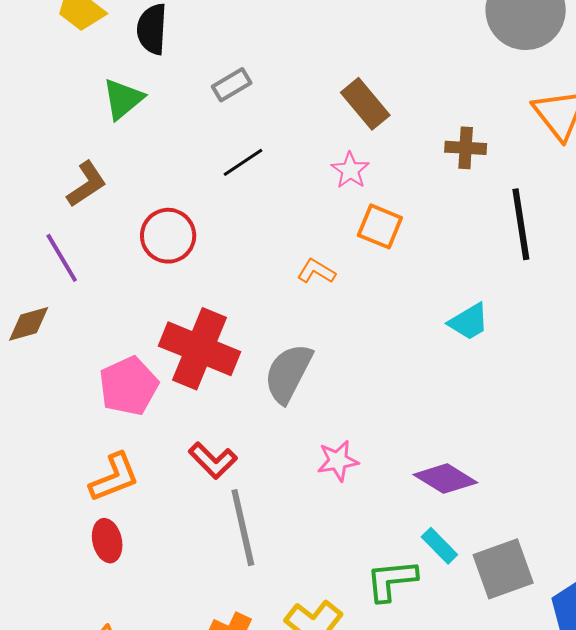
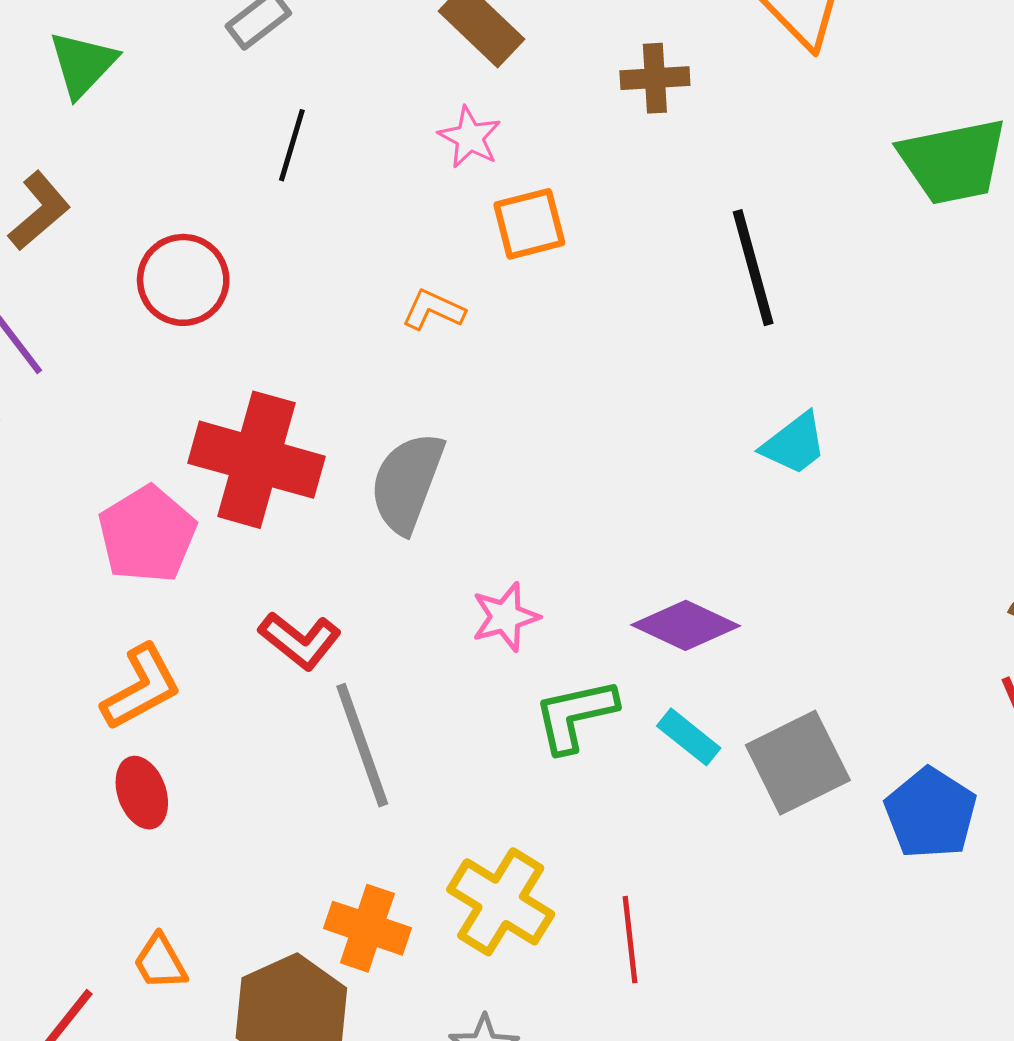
black line: (243, 162) -> (292, 145), turned -33
black line: (521, 224) -> (753, 268), moved
orange square: (380, 226) -> (529, 224), turned -30
cyan trapezoid: (469, 322) -> (794, 444), moved
green L-shape: (391, 580) -> (575, 715), moved

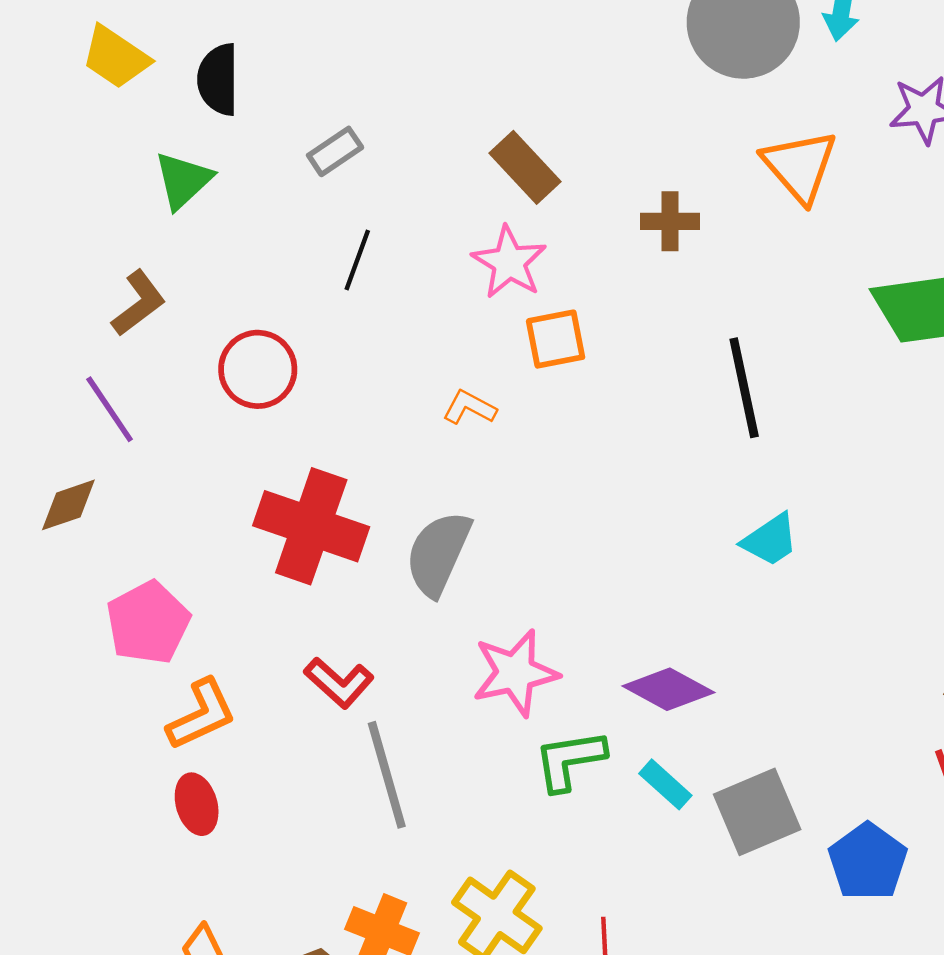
pink star: (470, 137) -> (509, 262), size x1.4
pink pentagon: (147, 534) -> (148, 623), moved
pink star: (505, 617) -> (515, 673), size x1.5

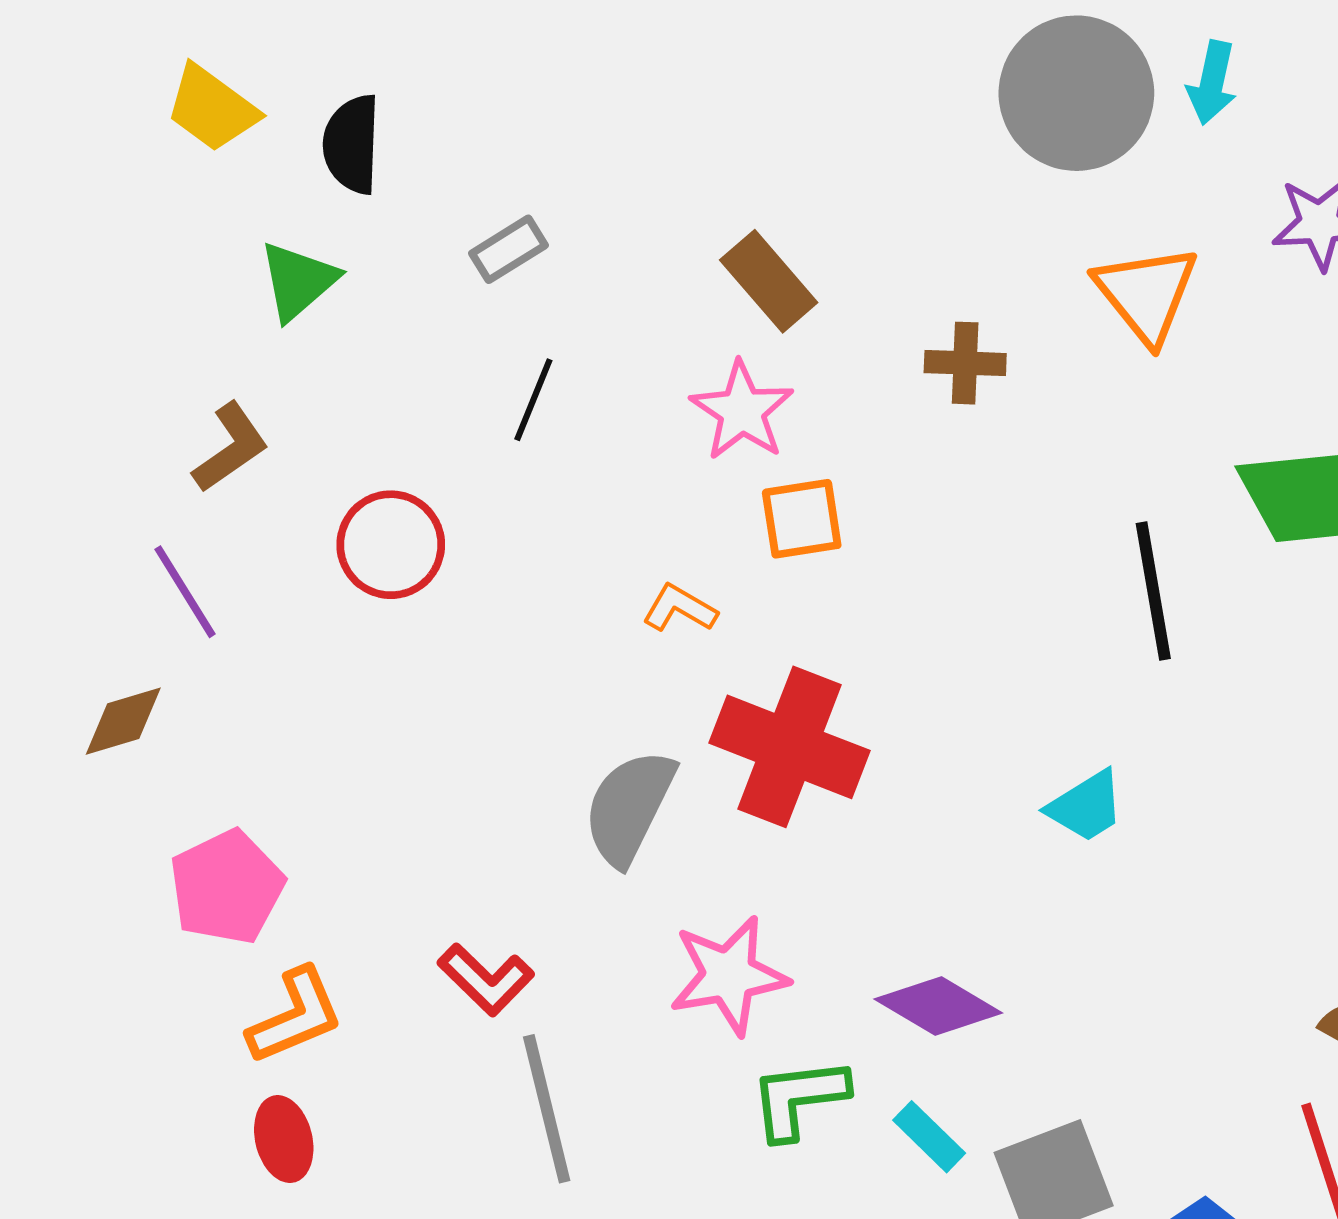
black line: (744, 388) -> (1153, 591), moved
red cross: (311, 526) -> (789, 747), moved

